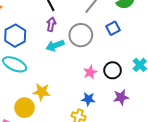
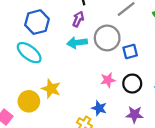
blue square: (113, 28) -> (130, 52), moved

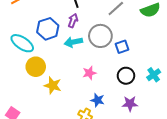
blue hexagon: (37, 22) -> (48, 29), moved
cyan ellipse: (29, 53) -> (22, 43), moved
pink star: (108, 80) -> (89, 73), moved
yellow circle: (29, 101) -> (36, 67), moved

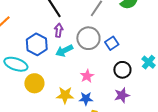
yellow star: (53, 85) -> (65, 95), moved
blue star: (98, 100) -> (86, 99), moved
purple star: (130, 104) -> (122, 95), moved

